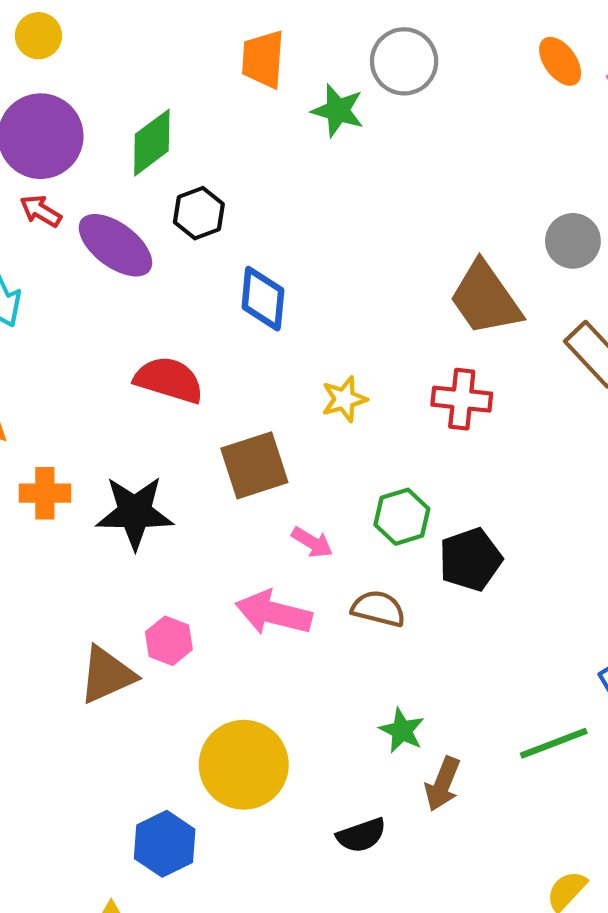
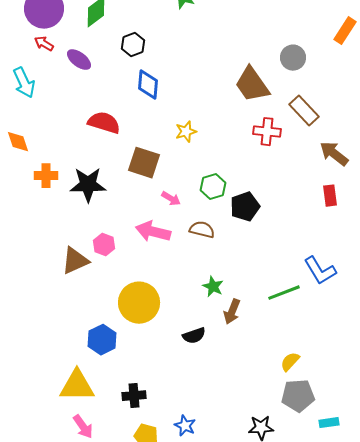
black hexagon: (199, 213) -> (133, 45), moved
purple ellipse: (115, 245) -> (79, 60), size x0.7
red cross: (462, 399) -> (267, 132), moved
brown square: (254, 465) -> (144, 163), turned 36

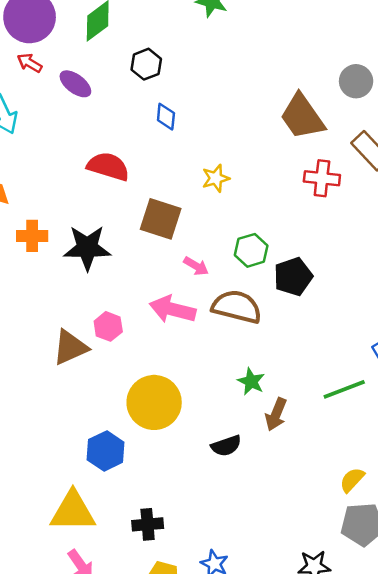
blue diamond: (148, 85) -> (166, 117), size x0.7
brown semicircle: (202, 230) -> (237, 307), size x1.5

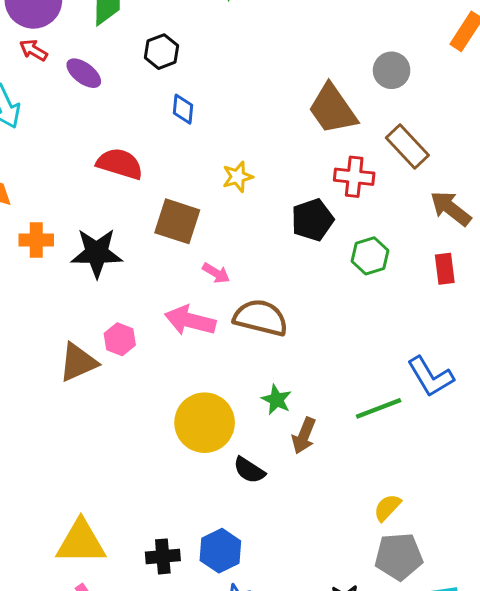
green hexagon: (251, 250) -> (370, 256), moved
black pentagon: (293, 277) -> (312, 220), moved
yellow circle: (154, 402) -> (205, 423), moved
black semicircle: (226, 446) -> (249, 470), turned 52
blue hexagon: (106, 451) -> (220, 551), moved

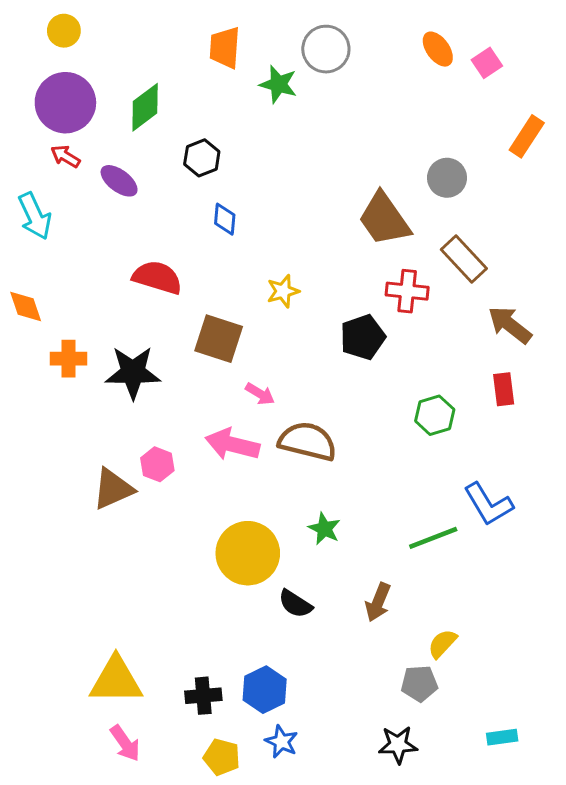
green hexagon: (370, 256) -> (435, 415), moved
brown arrow: (304, 436) -> (378, 602), moved
gray pentagon: (399, 556) -> (419, 683), moved, size x0.7

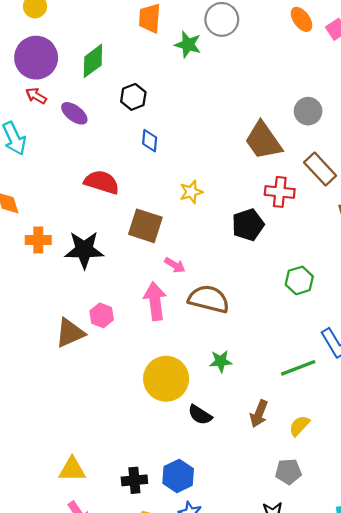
pink arrow: (232, 444) -> (155, 301), turned 69
green star: (324, 529) -> (221, 361), turned -30
yellow semicircle: (442, 644) -> (299, 426), moved
yellow triangle: (116, 680) -> (72, 469), size x0.7

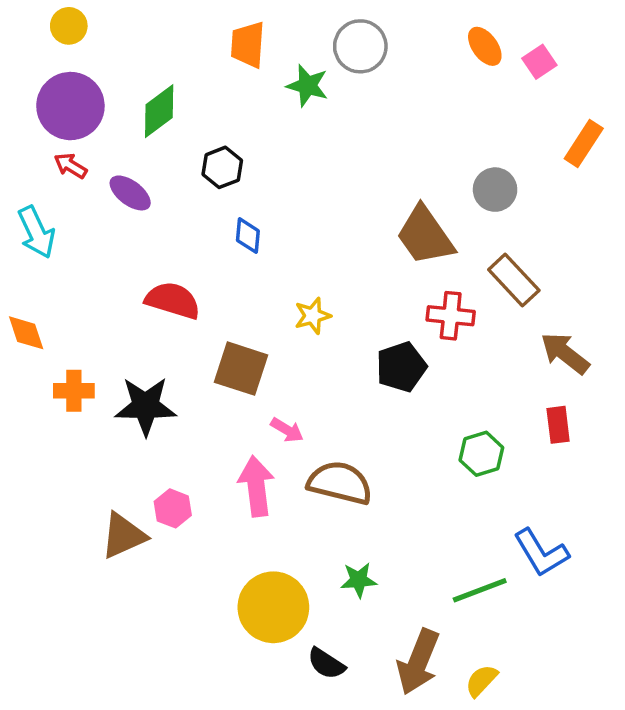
brown arrow: (259, 414) -> (418, 662), size x1.5

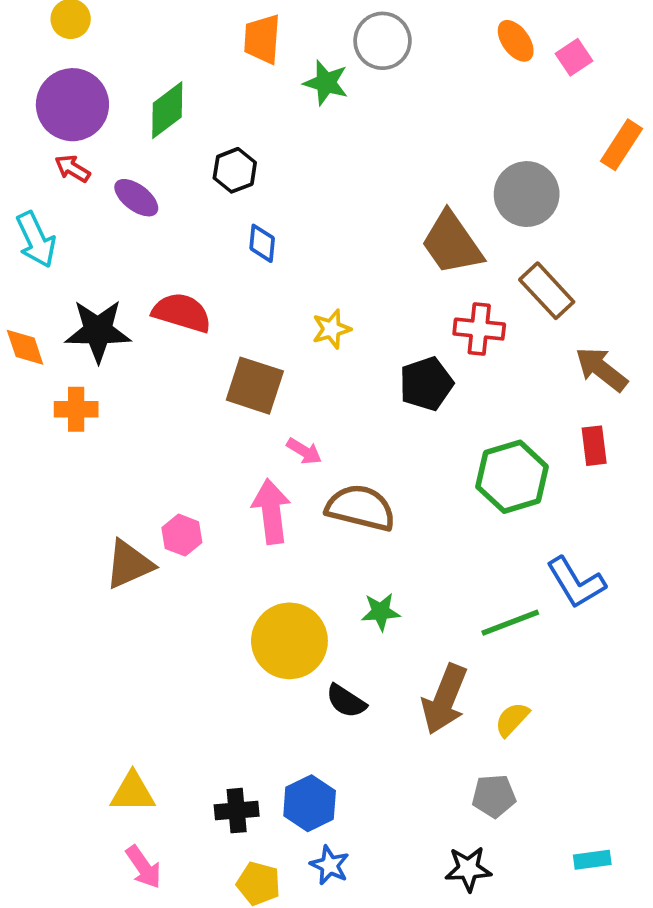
gray circle: (495, 190) -> (527, 194), size x1.4
black star: (145, 406) -> (98, 331), moved
green hexagon: (481, 454) -> (512, 477), size x1.5

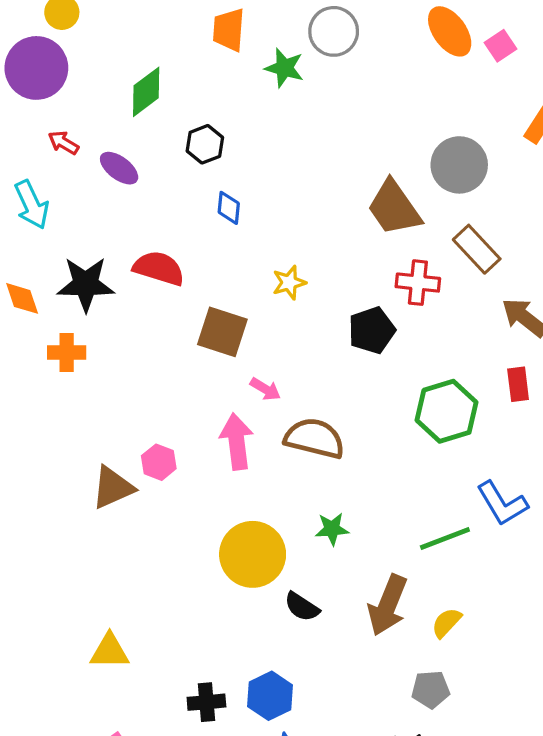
orange ellipse: (516, 41) -> (450, 31), size x1.4
purple circle: (72, 105) -> (36, 68), moved
yellow triangle: (133, 792) -> (110, 651), moved

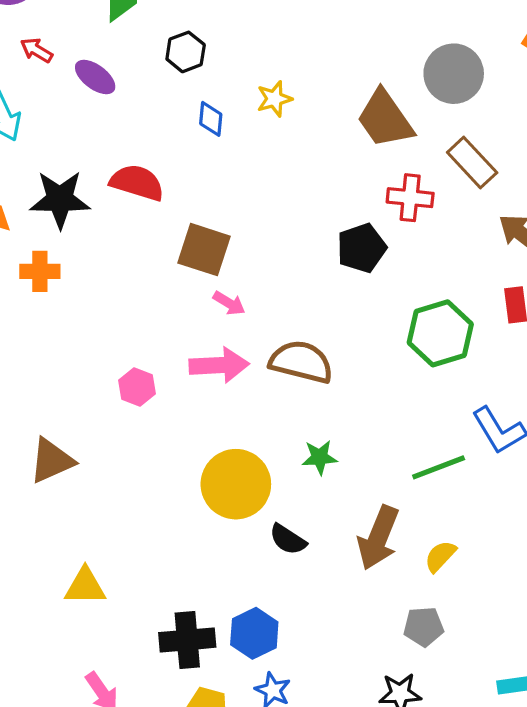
yellow star: (289, 283) -> (274, 99), moved
pink arrow: (265, 389) -> (229, 303), moved
pink arrow: (237, 441) -> (219, 365), turned 94
brown triangle: (113, 488) -> (52, 461), moved
black cross: (206, 702) -> (187, 640), size x1.4

